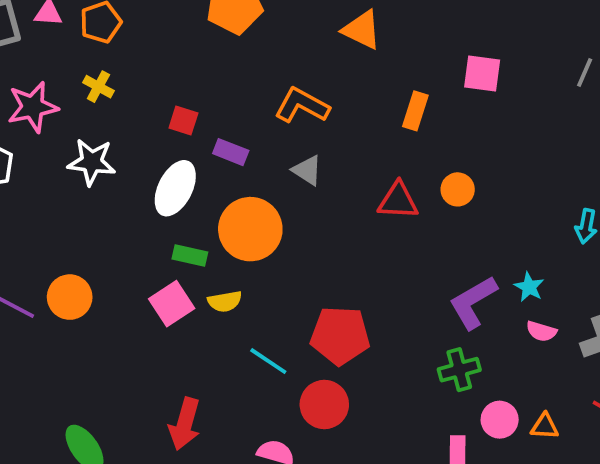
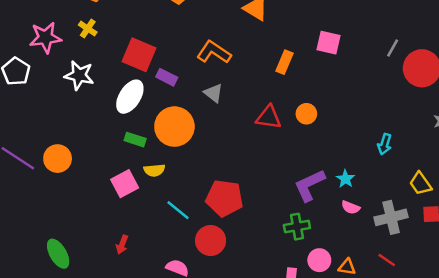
red square: (183, 121) -> (139, 55), size x1.8
pink square: (172, 304) -> (125, 184), moved
red arrow: (185, 424) -> (122, 245), size x0.6

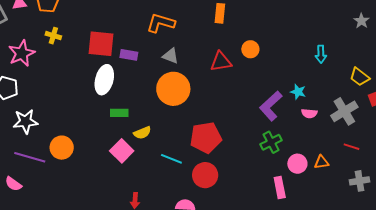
white star: (79, 75) -> (25, 121), moved
orange circle: (174, 127) -> (173, 89), moved

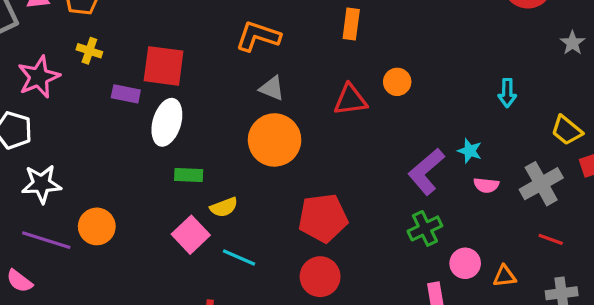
purple rectangle: (129, 55) -> (126, 94), moved
cyan line: (171, 159) -> (239, 258), moved
orange triangle: (321, 162) -> (504, 276), moved

